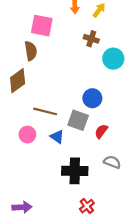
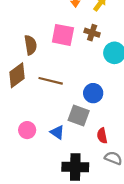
pink square: (42, 26) -> (63, 35), moved
brown line: (45, 111) -> (51, 81), moved
red semicircle: (101, 131) -> (102, 136), moved, turned -48

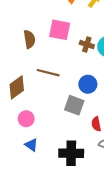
brown cross: (92, 33) -> (87, 44), moved
brown diamond: (17, 75) -> (17, 87), moved
blue triangle: (57, 132) -> (31, 145), moved

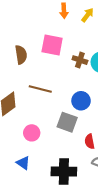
pink circle: (26, 119) -> (32, 133), moved

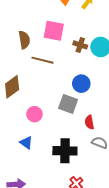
brown line: (40, 89) -> (43, 60), moved

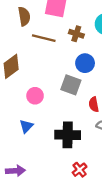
brown cross: (80, 45) -> (76, 34), moved
blue triangle: (26, 143) -> (26, 126), turned 40

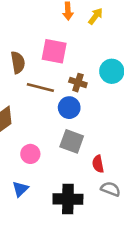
blue circle: (85, 63) -> (69, 108), moved

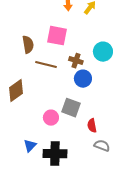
blue circle: (69, 108) -> (83, 79), moved
pink circle: (30, 154) -> (51, 118), moved
black cross: (68, 199) -> (55, 154), moved

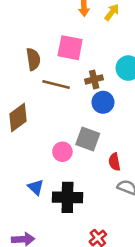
brown cross: (76, 61) -> (94, 79), turned -32
blue triangle: (30, 146) -> (36, 187), turned -32

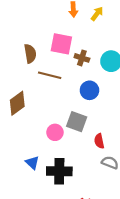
brown cross: (94, 79) -> (82, 58), moved, turned 32

